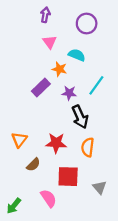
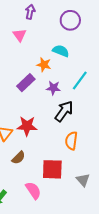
pink triangle: (50, 42) -> (20, 35), moved
black arrow: (80, 117) -> (64, 111), turned -120
red star: (56, 143) -> (27, 126), moved

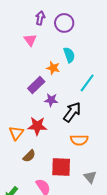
purple circle: (70, 20) -> (64, 23), moved
cyan semicircle: (61, 51) -> (69, 55), turned 49
purple star: (53, 88) -> (51, 100), moved
orange semicircle: (71, 141) -> (79, 140), turned -96

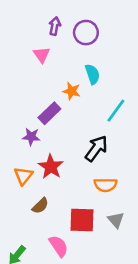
purple star: (51, 100) -> (31, 137), moved
red star: (37, 126) -> (51, 167), turned 30
gray triangle: (90, 177) -> (116, 220), moved

